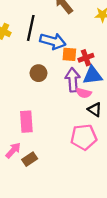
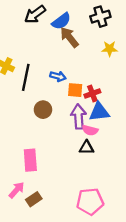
black line: (31, 28) -> (26, 77), moved
blue arrow: (53, 41) -> (58, 76), size x0.6
black triangle: (95, 110) -> (87, 147), moved, turned -32
pink pentagon: (84, 137) -> (90, 201), moved

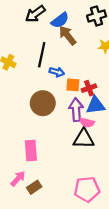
black line: (26, 77) -> (42, 55), moved
brown circle: (43, 110) -> (43, 103), size x1.5
black triangle: (87, 147) -> (84, 139), size x1.5

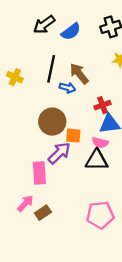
brown arrow: (68, 35) -> (79, 74), moved
orange square: (73, 85) -> (73, 136), moved
purple arrow: (76, 110) -> (59, 153), moved, turned 50

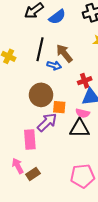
pink arrow: (25, 203) -> (18, 166), turned -70

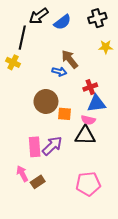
black line: (40, 49) -> (22, 38), moved
purple arrow: (47, 122) -> (52, 146), moved

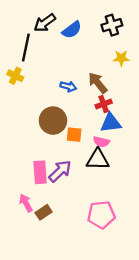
brown arrow: (70, 59) -> (98, 83), moved

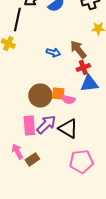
brown circle: (53, 121) -> (40, 95), moved
pink semicircle: (101, 142) -> (68, 99), moved
black triangle: (98, 159) -> (68, 128), moved, turned 30

